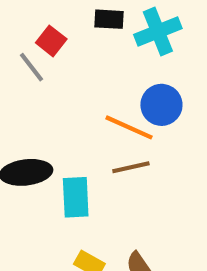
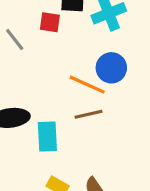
red square: (51, 41) -> (50, 22), moved, turned -30

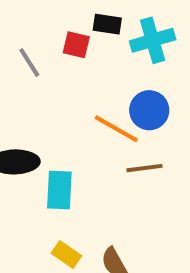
brown line: (89, 114) -> (145, 168), moved

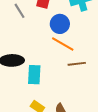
blue circle: (149, 110) -> (60, 24), moved

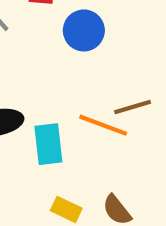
orange line: (63, 44) -> (103, 125), moved

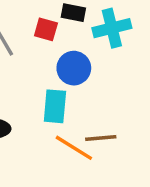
cyan rectangle: (48, 144) -> (55, 106), moved

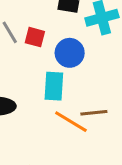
red square: (46, 29) -> (35, 37), moved

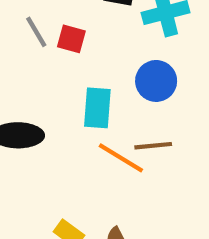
blue circle: (70, 53) -> (156, 81), moved

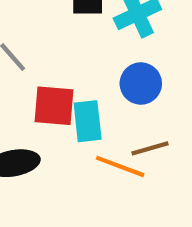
red square: (71, 39) -> (54, 106), moved, size x1.5

